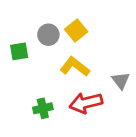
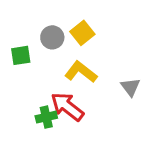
red arrow: (86, 103) -> (67, 107), moved, turned 52

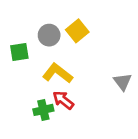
yellow L-shape: (81, 72) -> (58, 73), moved
red arrow: (67, 107) -> (63, 100), size x0.7

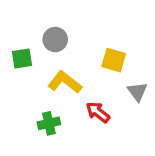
yellow square: (77, 31) -> (114, 60), moved, turned -35
red arrow: (63, 100) -> (98, 112), moved

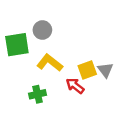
green square: (22, 58) -> (17, 45), size x1.5
yellow square: (114, 60) -> (87, 70), moved, turned -36

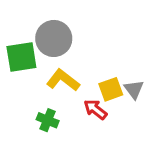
gray circle: (42, 30) -> (54, 38), size x1.5
green cross: (38, 94) -> (48, 120), turned 35

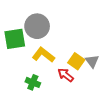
yellow square: (111, 89) -> (76, 61), turned -35

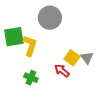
gray circle: (37, 26) -> (50, 18), moved
yellow L-shape: (43, 55) -> (30, 46), moved, turned 70

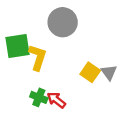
red arrow: (62, 71) -> (56, 100), moved

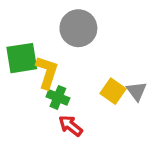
green cross: (39, 97) -> (58, 97), moved

